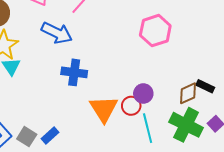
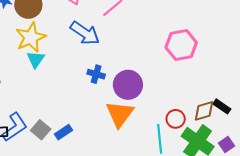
blue cross: (74, 72) -> (96, 74), size x0.7
purple circle: (143, 94) -> (128, 85), moved, size x1.5
red circle: (131, 106) -> (176, 119), moved

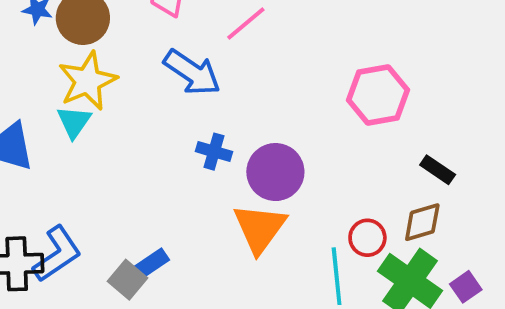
cyan triangle: (36, 59) -> (74, 122), moved
black rectangle: (222, 106) -> (438, 170), moved
gray square: (41, 130) -> (128, 280), moved

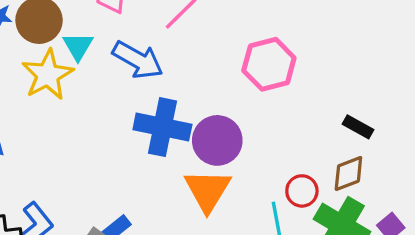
pink hexagon: (378, 95) -> (269, 64), moved
cyan triangle: (74, 122) -> (78, 46), moved
blue cross: (214, 152) -> (162, 127), size x1.8

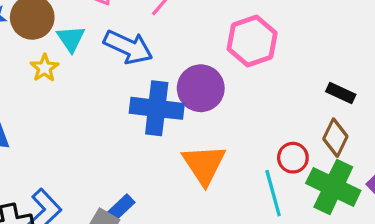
yellow star: (48, 75) -> (44, 68), size x0.6
purple circle: (217, 140) -> (201, 88), moved
brown diamond: (348, 173) -> (335, 138), turned -39

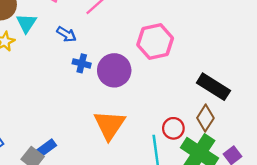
blue arrow: (128, 47) -> (66, 34), size x0.6
black rectangle: (341, 93) -> (213, 87), size x1.6
blue cross: (157, 108) -> (82, 63), moved, size x0.5

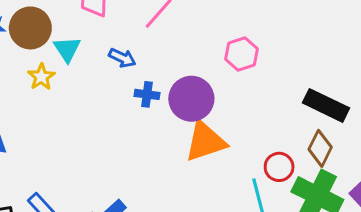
pink hexagon: (155, 41) -> (242, 54), size x0.7
orange triangle: (110, 125) -> (205, 141), moved, turned 44

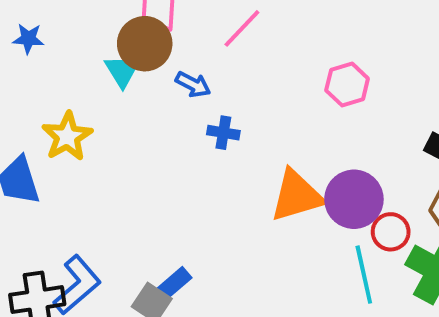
brown circle: (30, 28) -> (145, 44), moved
yellow star: (41, 77) -> (67, 136), moved, size x1.4
purple circle: (191, 99) -> (354, 199), moved

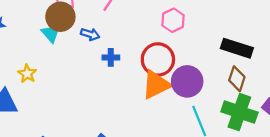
yellow star: (67, 136) -> (27, 74), size x0.7
red circle: (391, 232) -> (158, 59), moved, size x1.6

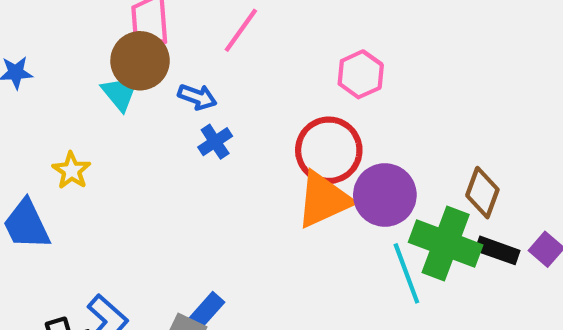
black rectangle: (237, 48) -> (497, 250), moved, size x0.7
blue cross: (111, 57) -> (215, 142), moved, turned -35
green cross: (239, 112) -> (446, 244), moved

